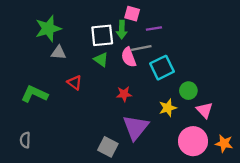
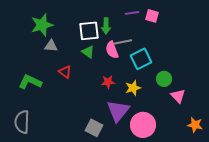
pink square: (132, 14) -> (152, 16), moved
purple line: (154, 29) -> (132, 13), moved
yellow star: (168, 108) -> (133, 88), moved
gray semicircle: (25, 140) -> (22, 122), size x1.6
pink circle: (193, 141) -> (143, 125), moved

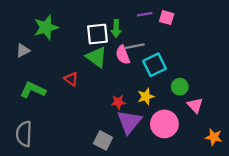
gray triangle: (51, 46) -> (23, 50), moved, turned -32
green triangle: (88, 52) -> (96, 57), size x1.5
red star: (108, 82) -> (118, 102), moved
pink circle: (143, 125) -> (164, 124), moved

